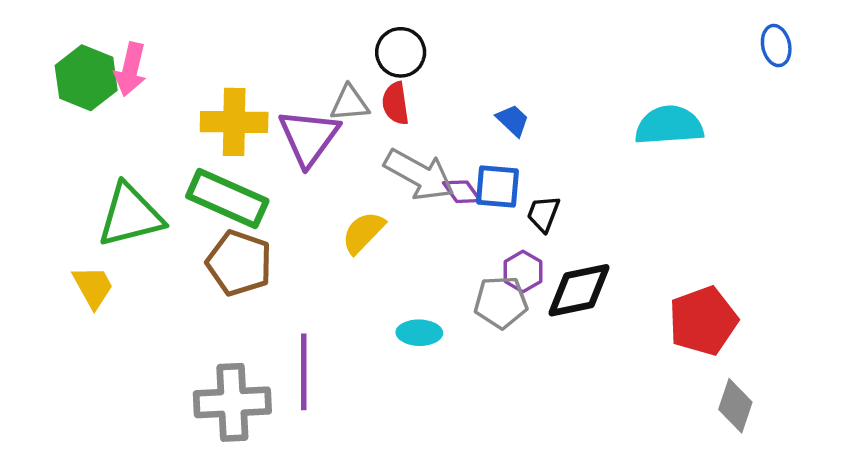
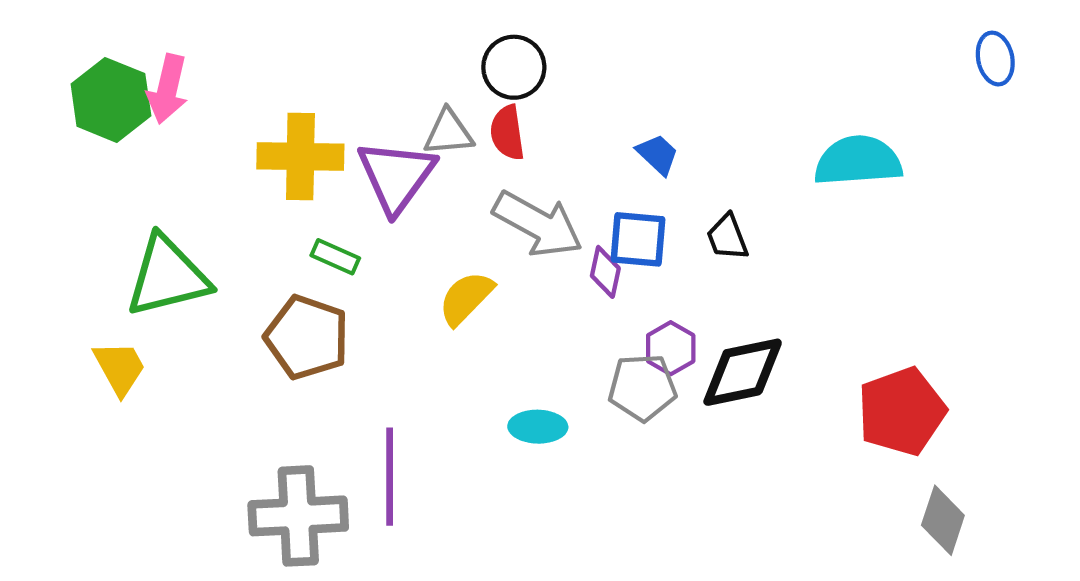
purple diamond: (462, 192) -> (605, 272), moved, turned 48
green rectangle: (227, 198) -> (335, 257), moved, size x0.5
black trapezoid: (543, 214) -> (727, 237), moved, turned -42

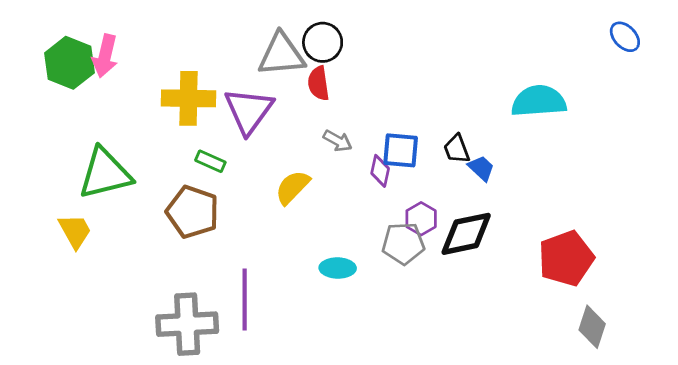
blue ellipse: (995, 59) -> (625, 37), turned -32
gray triangle: (449, 133) -> (282, 55), moved, size x1.5
blue trapezoid: (658, 154) -> (481, 168), moved
gray arrow: (538, 224) -> (338, 141), size x0.5

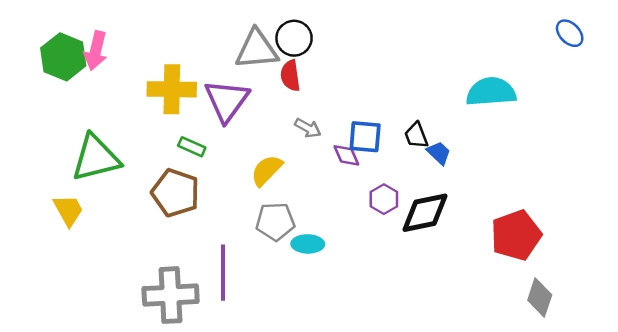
purple diamond: (380, 171) -> (346, 155), turned -36
gray pentagon: (403, 243) -> (275, 221), moved

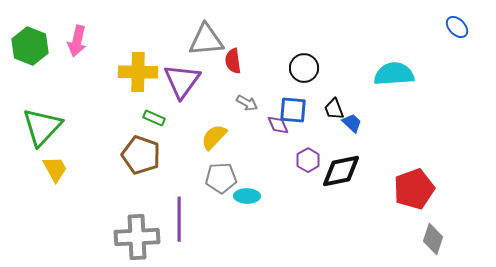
black circle: (294, 38) -> (304, 68), moved
green hexagon: (63, 57) -> (30, 46), moved
green triangle: (96, 158) -> (42, 127), moved, turned -33

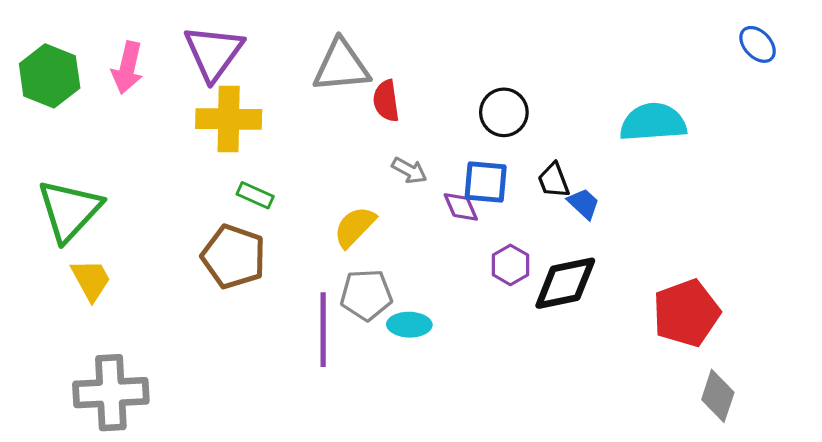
purple triangle: (182, 81) -> (214, 53), moved
purple line: (179, 219) -> (323, 330), moved
gray cross: (137, 237) -> (111, 393), moved

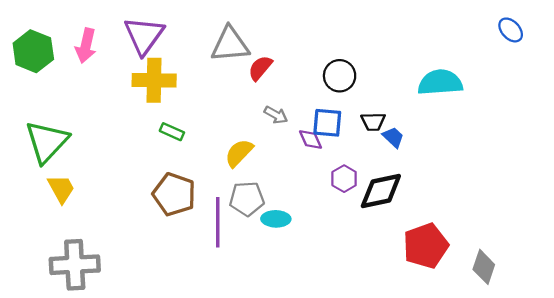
red semicircle: (386, 101) -> (260, 68), turned 48
black trapezoid: (554, 180) -> (373, 122), turned -70
brown pentagon: (234, 257) -> (174, 194), moved
red pentagon: (686, 313) -> (426, 246), moved

